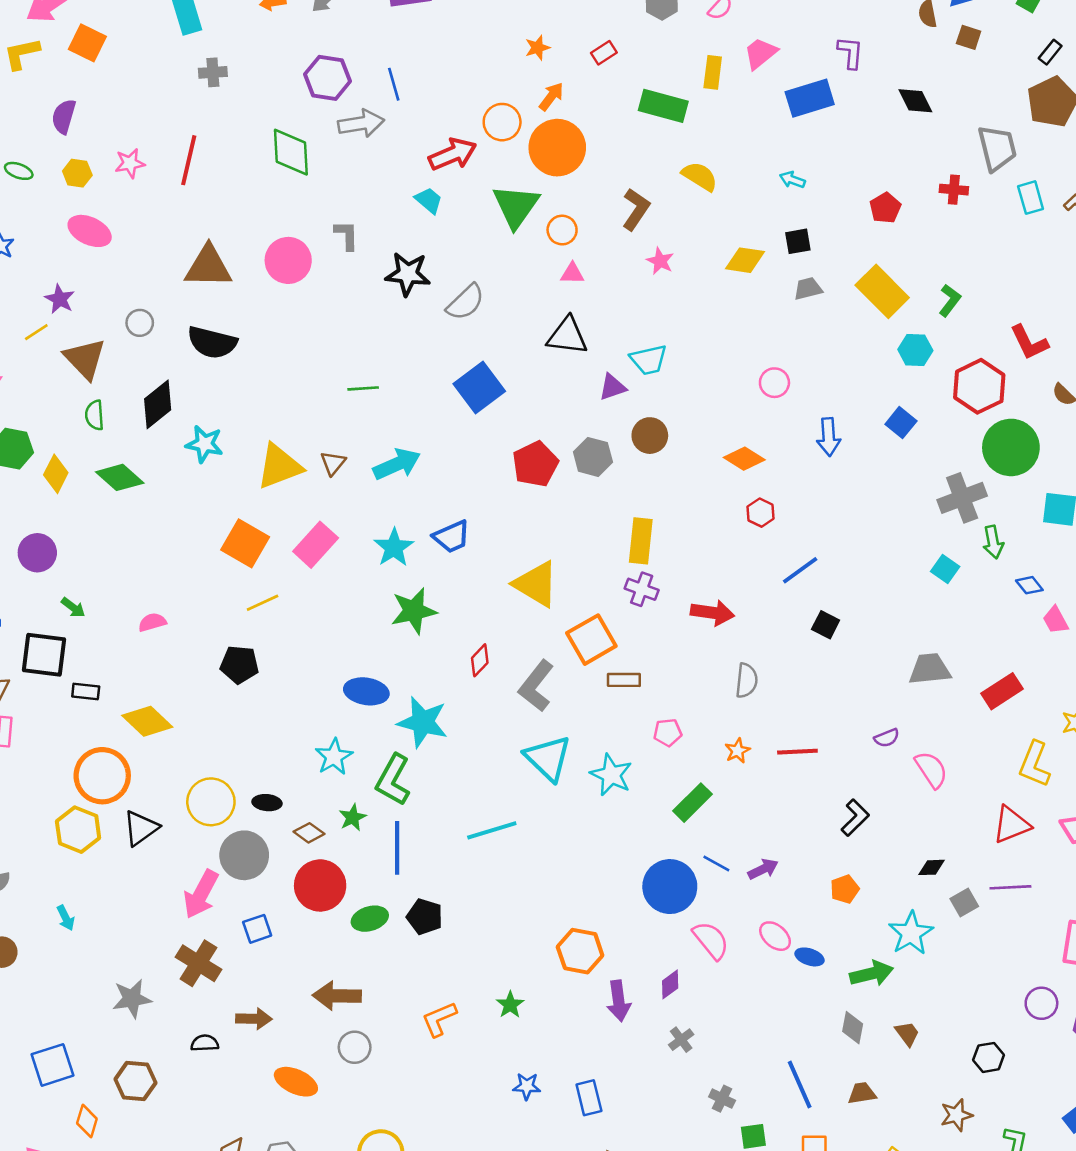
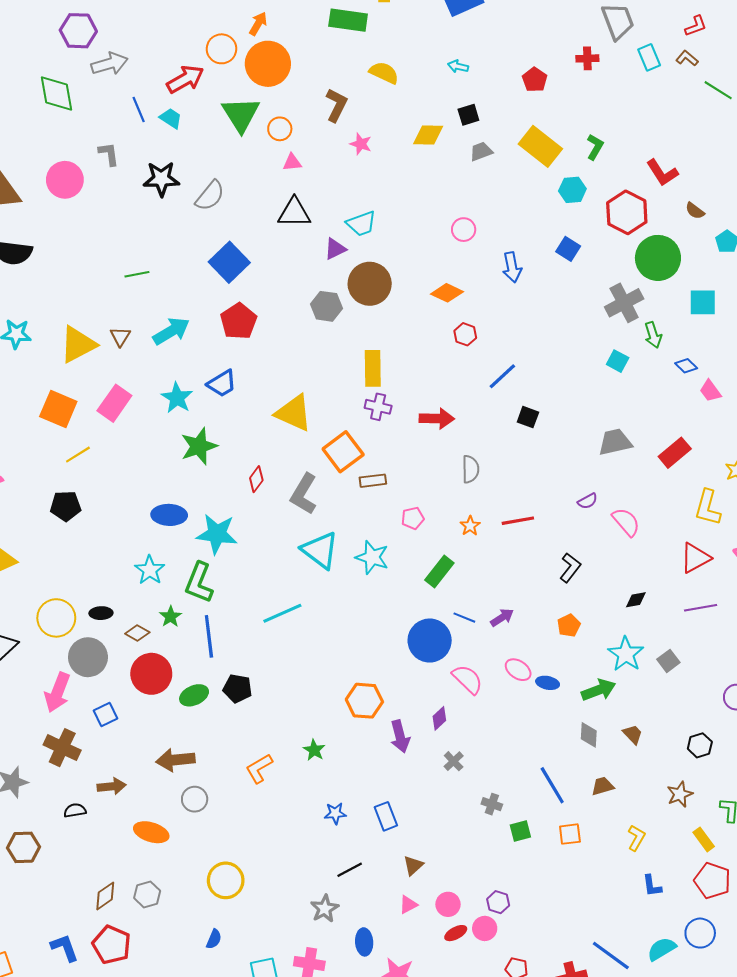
blue line: (394, 84) -> (139, 109), moved
brown circle: (650, 436) -> (370, 284), size x1.5
red pentagon: (535, 464) -> (239, 321), moved
gray square: (964, 903) -> (668, 661), moved

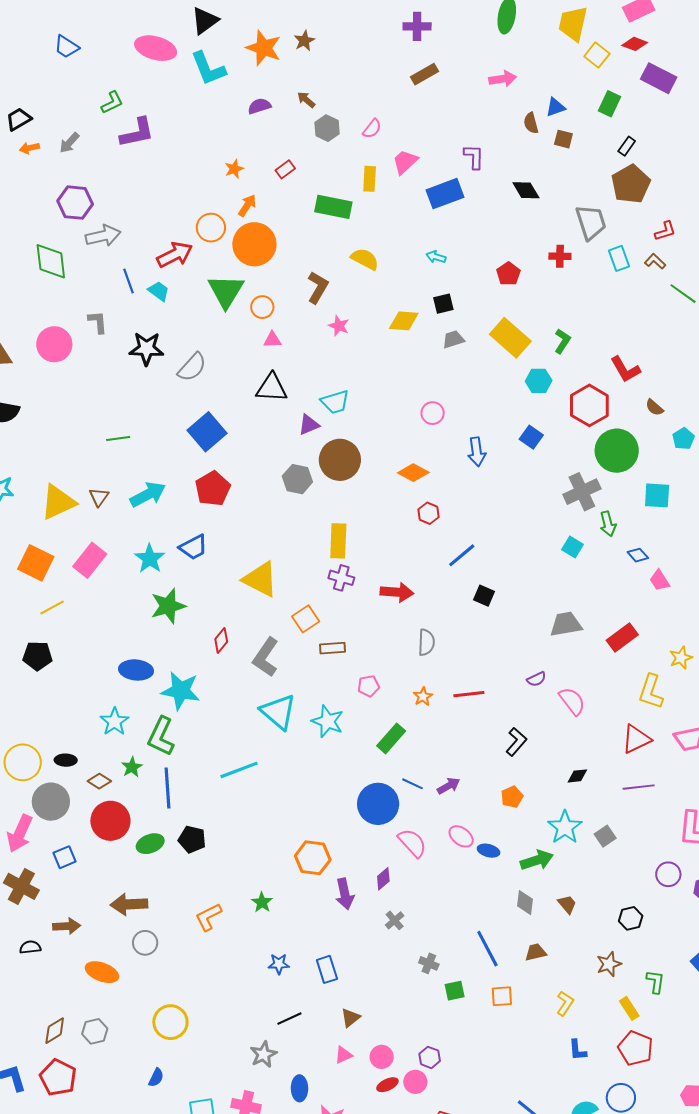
orange square: (343, 452) -> (306, 619), size x0.7

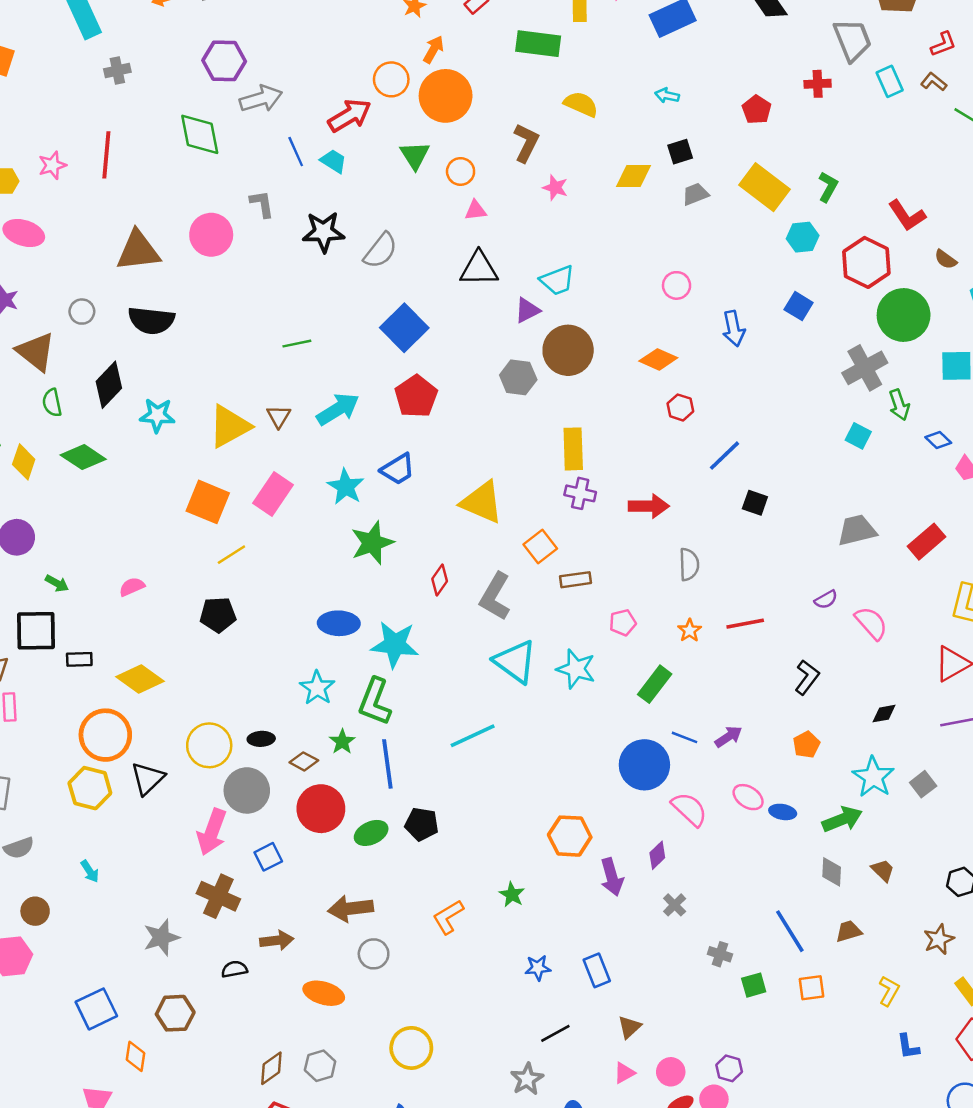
green triangle: (226, 291) -> (415, 155), size x0.7

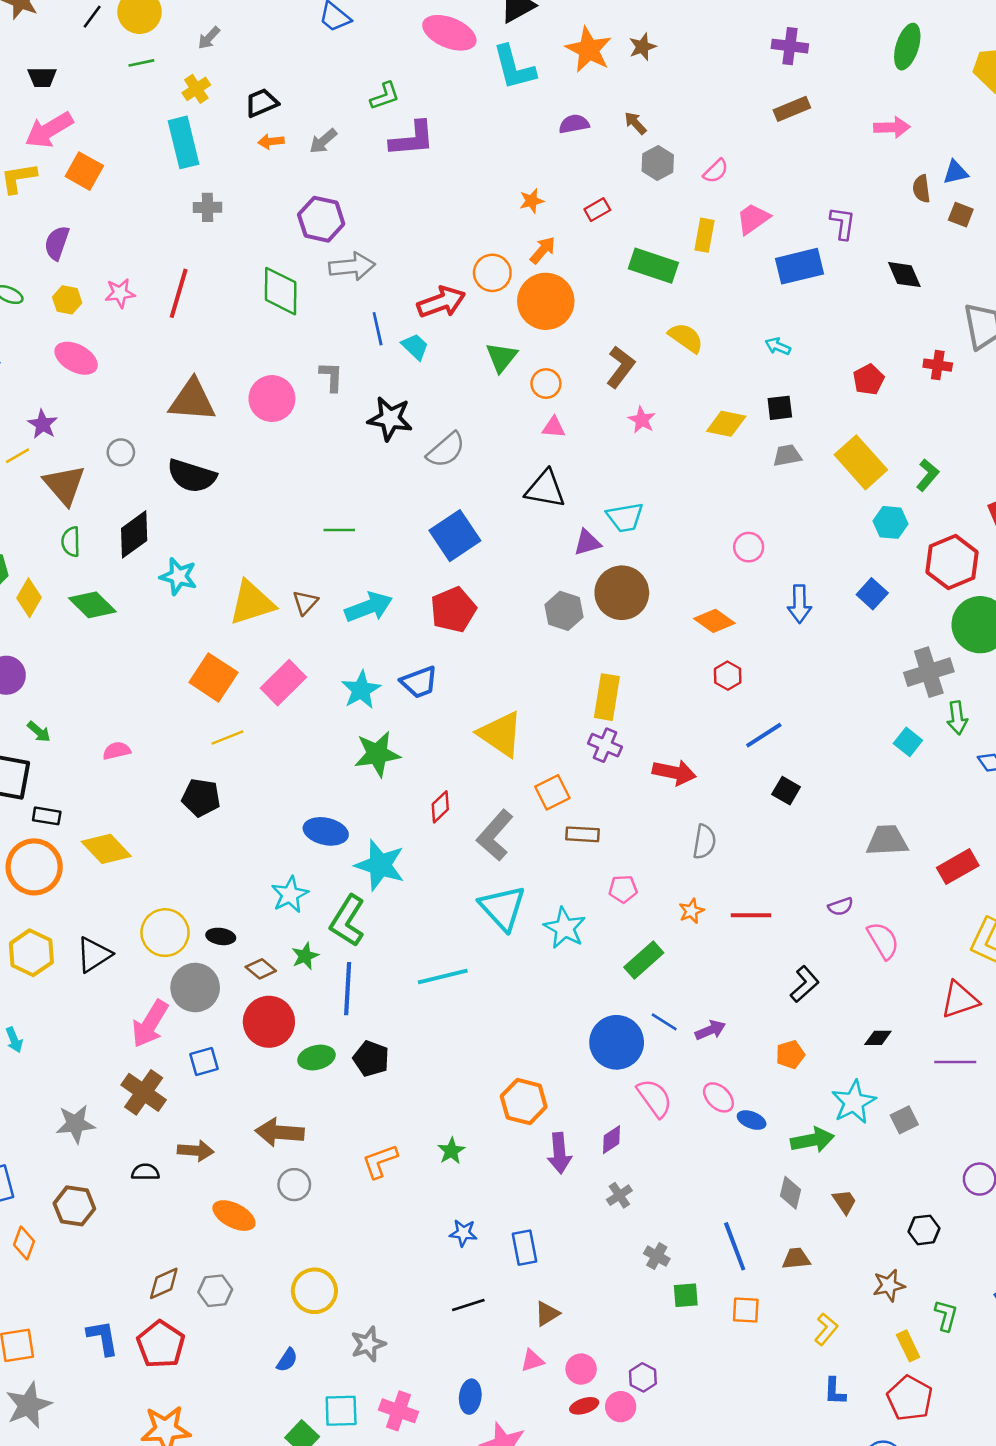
orange circle: (105, 735) -> (34, 867), moved
gray star: (527, 1079) -> (368, 1344), moved

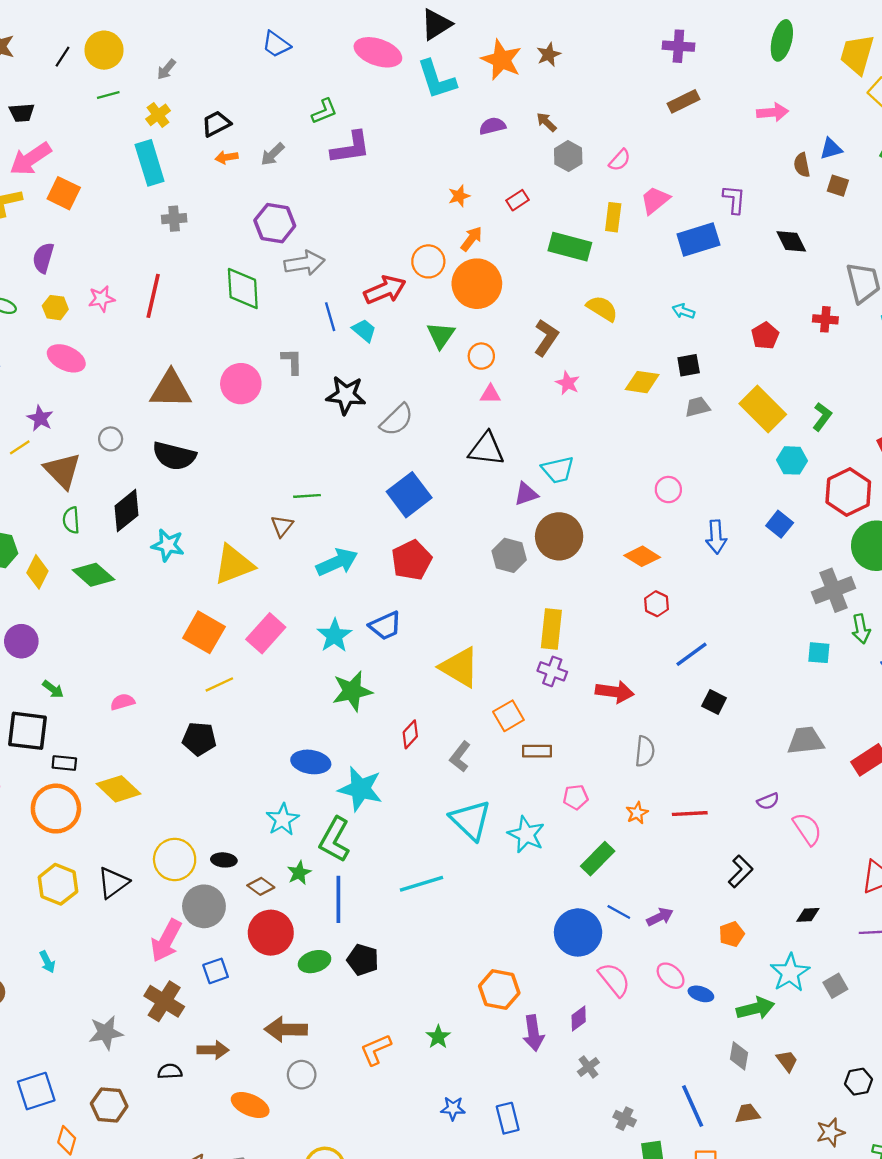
brown triangle: (305, 603) -> (282, 526), moved
cyan square: (908, 742) -> (819, 653), turned -30
gray L-shape: (495, 835) -> (460, 757), size x0.7

